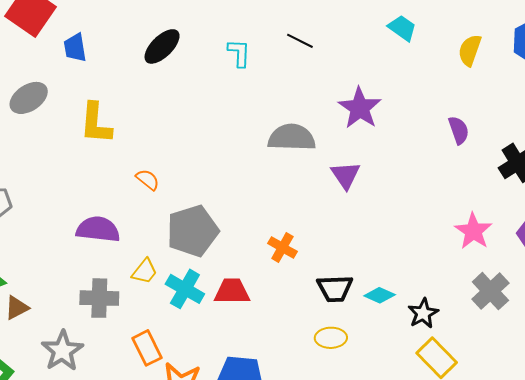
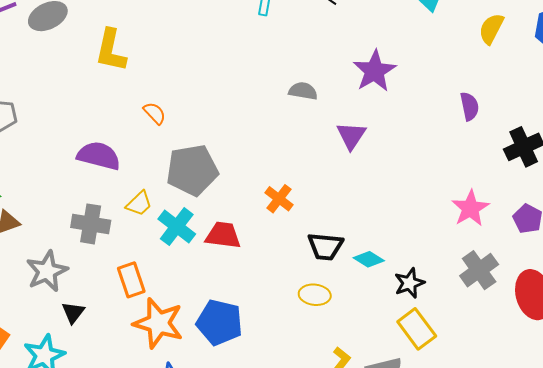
gray semicircle: (292, 138) -> (303, 91), size x0.6

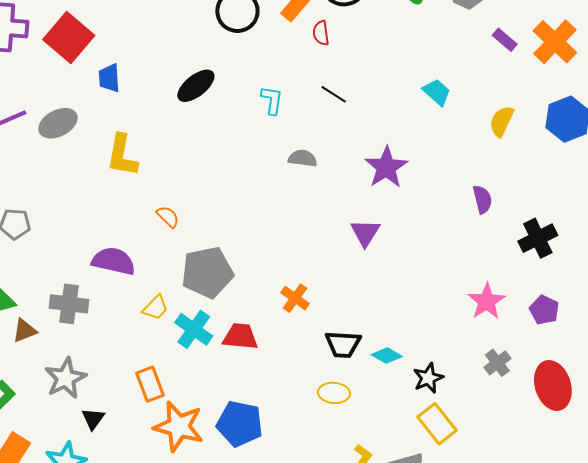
gray semicircle: (303, 91) -> (303, 158), moved
gray cross: (91, 224) -> (69, 304), moved
gray cross: (479, 270) -> (497, 363), size x0.7

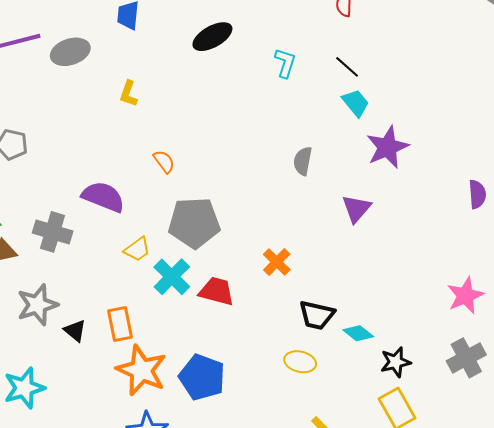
cyan trapezoid: (437, 92) -> (356, 103), moved
yellow L-shape: (122, 155) -> (128, 94), size x0.6
gray semicircle: (303, 158) -> (303, 161), moved, turned -96
gray cross: (497, 363) -> (466, 358), size x1.4
black triangle: (93, 419) -> (75, 331), moved, turned -35

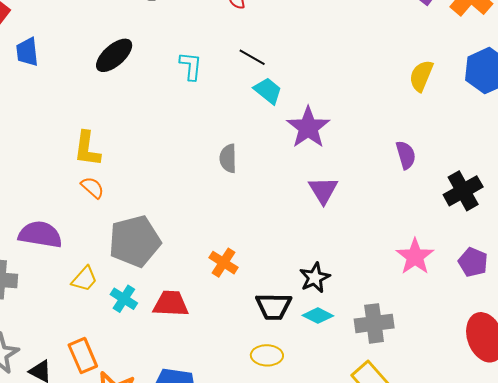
yellow L-shape: (128, 94) -> (87, 149), moved, size x1.4
purple triangle: (356, 208) -> (323, 190), moved
cyan cross: (172, 277) -> (124, 299), size x0.7
gray cross: (466, 358) -> (374, 323), moved, turned 33
black star: (396, 362) -> (315, 278), moved

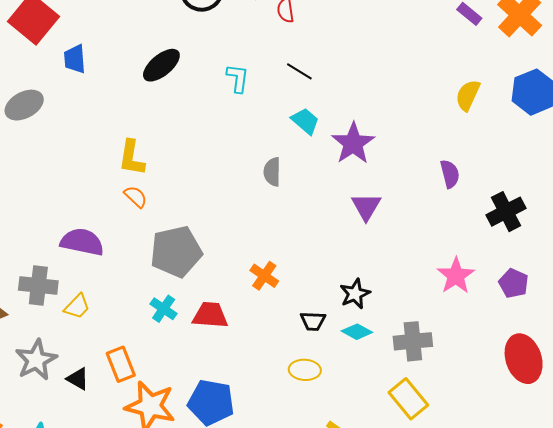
cyan trapezoid: (268, 91) -> (305, 121), moved
yellow trapezoid: (84, 279) -> (77, 307), moved
black trapezoid: (274, 306) -> (313, 321), size x0.7

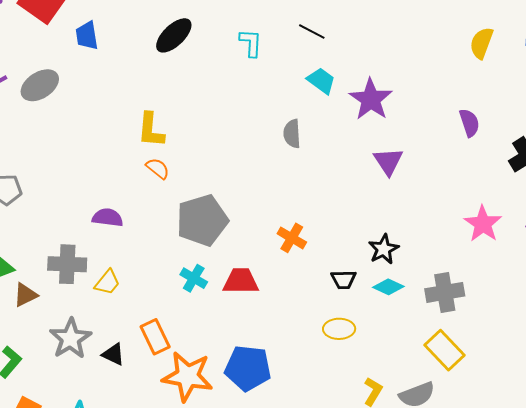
purple semicircle: (82, 242) -> (108, 218), size x0.7

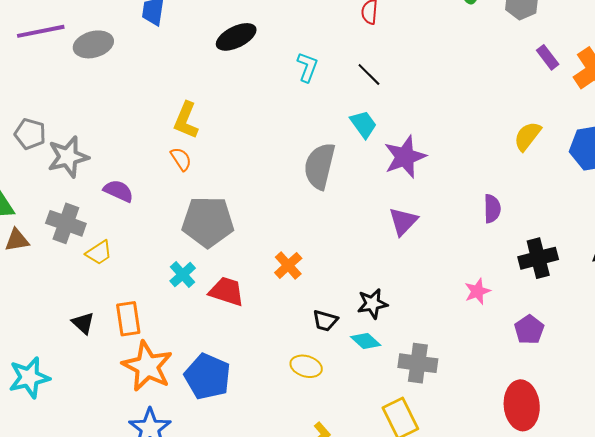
gray semicircle: (292, 134) -> (320, 166), size x1.6
pink star: (483, 224) -> (477, 291), moved, size x0.7
gray star: (70, 339) -> (68, 157), moved

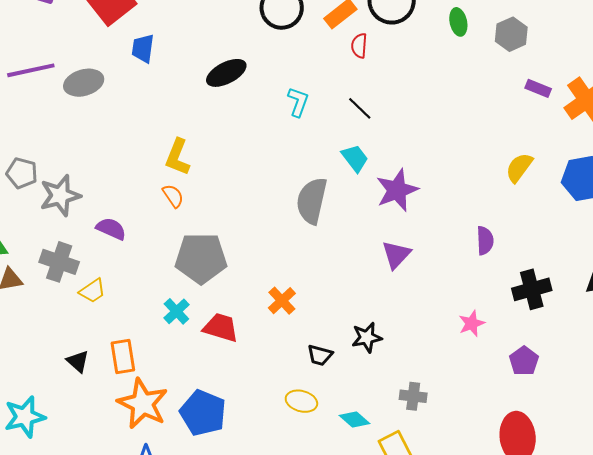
purple rectangle: (548, 57) -> (538, 88), turned -30
cyan diamond: (366, 341) -> (354, 420), moved
gray cross: (418, 363) -> (413, 396), size x0.7

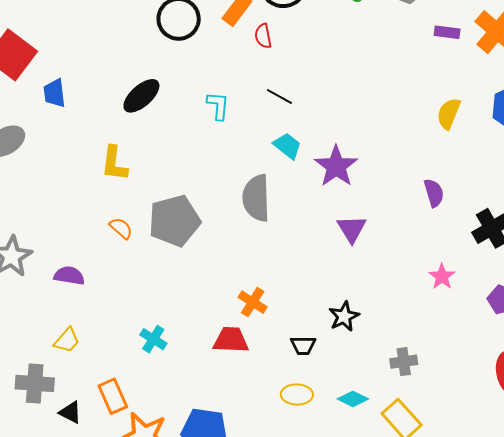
yellow L-shape: (177, 157) -> (114, 164), moved
gray pentagon: (201, 258) -> (174, 221), moved
gray cross: (59, 262) -> (35, 383), moved
red trapezoid: (221, 328) -> (231, 340), moved

